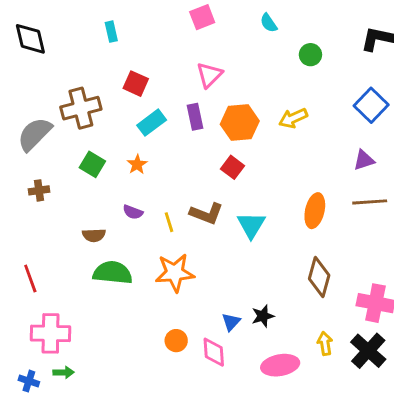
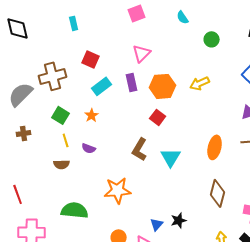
brown L-shape: (207, 214) -> (140, 149), turned 100
yellow line: (169, 222) -> (66, 140), moved
green semicircle: (113, 273) -> (75, 210), moved

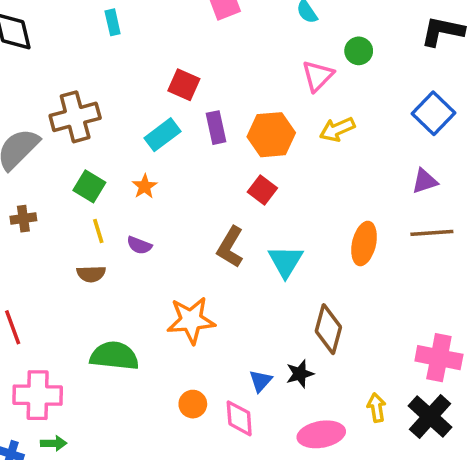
pink triangle: (142, 53) -> (318, 76), moved
red square: (91, 59) -> (184, 85), moved
brown diamond: (218, 193) -> (328, 329), moved

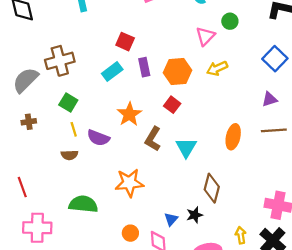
orange star: (145, 186) -> (129, 114), moved, size x1.6
purple semicircle: (139, 245) -> (98, 138), size x1.5

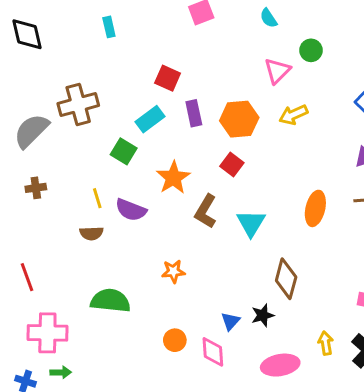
green square: (68, 103) -> (124, 151), moved
orange star: (129, 183) -> (173, 271), size x0.6

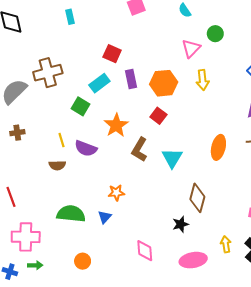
yellow arrow: (293, 115) -> (203, 80), turned -72
blue triangle: (230, 321) -> (105, 217), moved
orange circle: (175, 340) -> (83, 261), moved

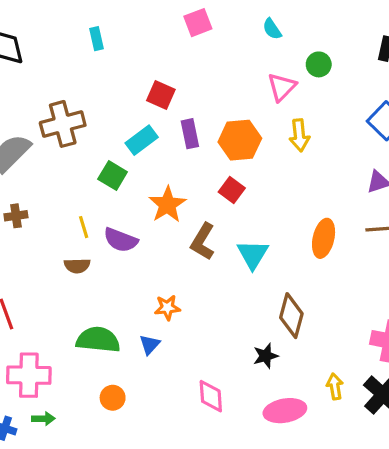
orange circle: (83, 261) -> (113, 398), moved

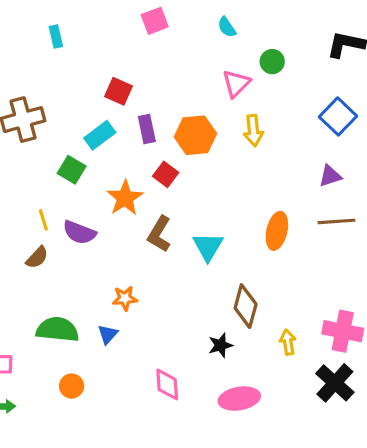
red square: (232, 190) -> (166, 174), moved
brown semicircle: (77, 266) -> (37, 257), turned -45
yellow arrow: (335, 386) -> (288, 342), moved

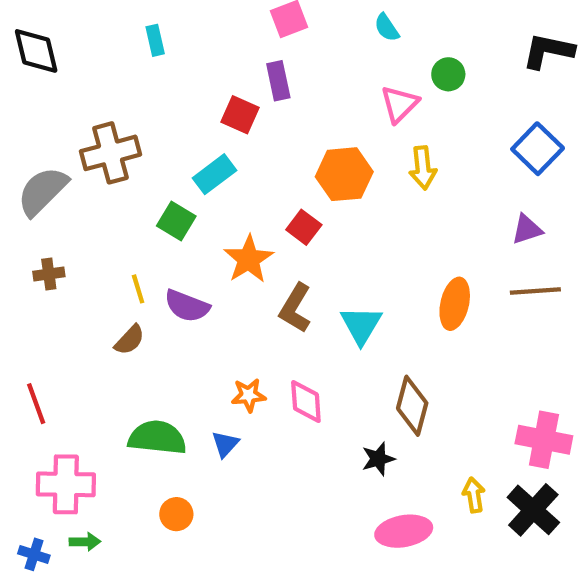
purple rectangle: (147, 129) -> (278, 81), moved
yellow arrow: (288, 342) -> (474, 495), moved
pink diamond: (167, 384) -> (306, 402), moved

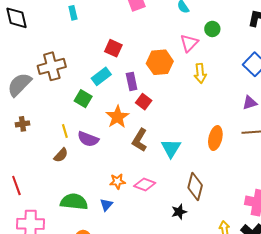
purple rectangle: (278, 81) -> (132, 81), moved
orange hexagon: (344, 174) -> (160, 62), moved
pink diamond: (306, 402) -> (145, 184), turned -65

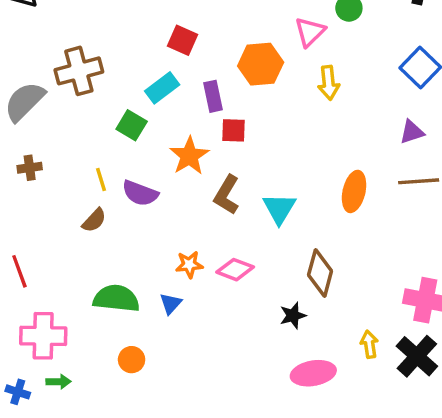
red square: (144, 102) -> (233, 130), turned -35

